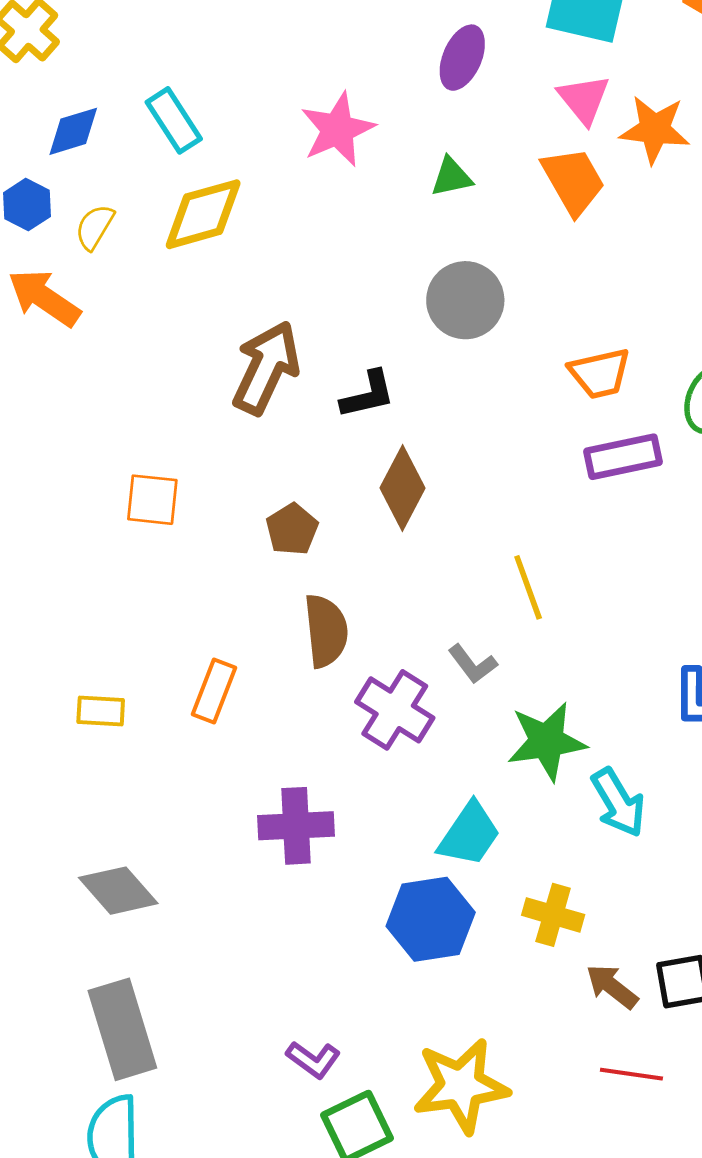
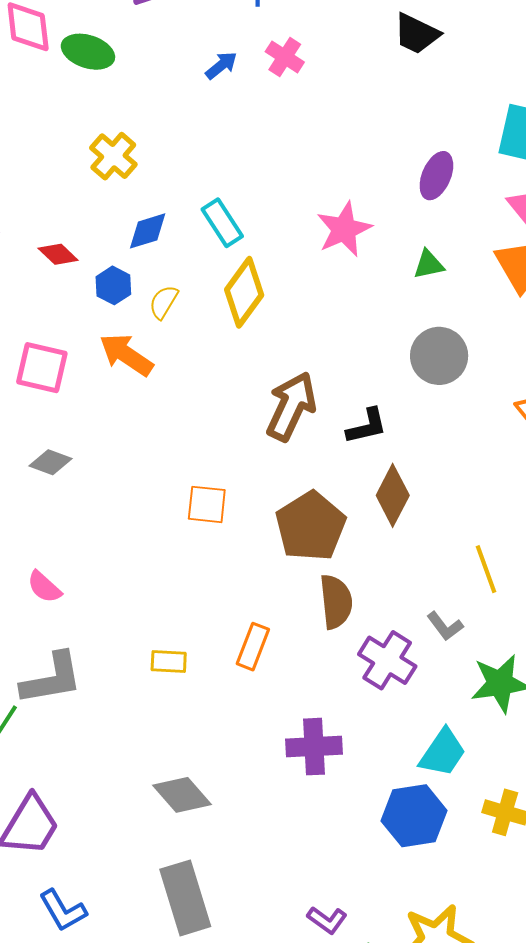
yellow diamond: (203, 214) -> (244, 292), turned -38
brown pentagon: (292, 529) -> (311, 526), size x1.8

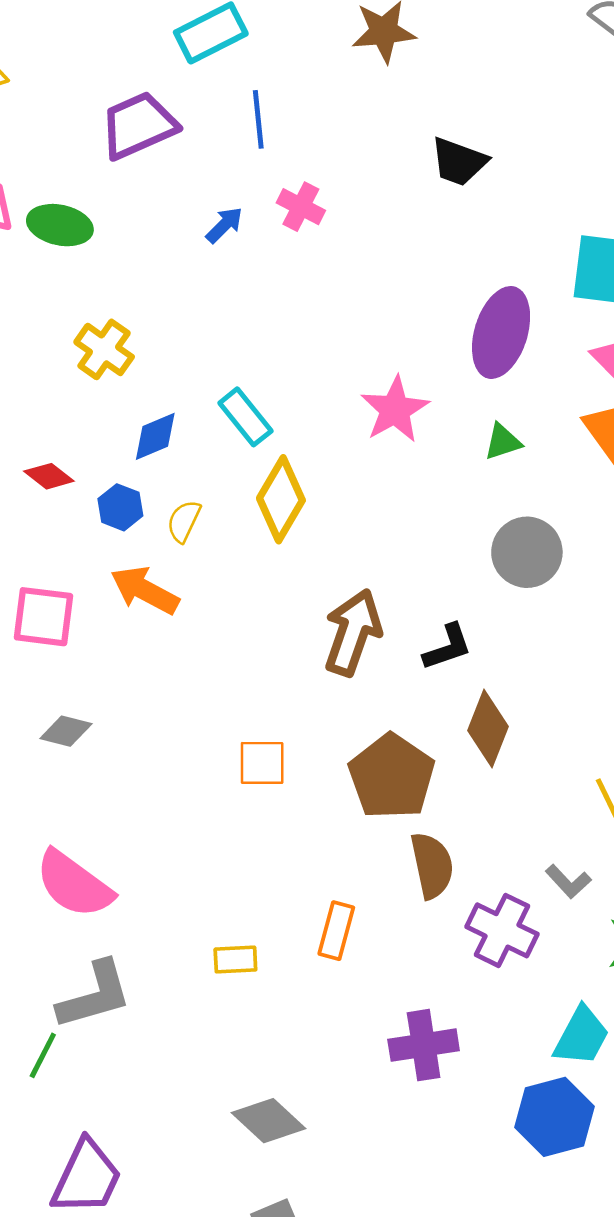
purple ellipse: (436, 176) -> (501, 332), size x1.5
pink semicircle: (44, 587) -> (74, 884), size x1.8

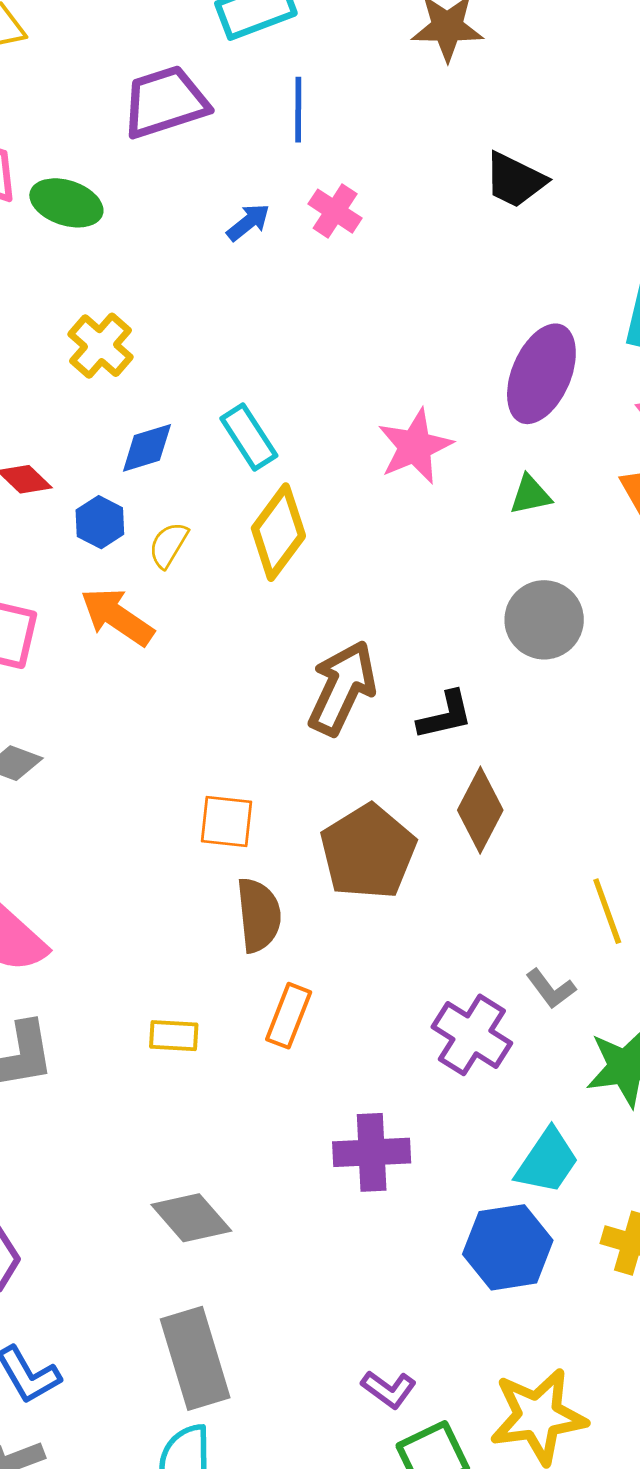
brown semicircle: (432, 865) -> (259, 915), moved

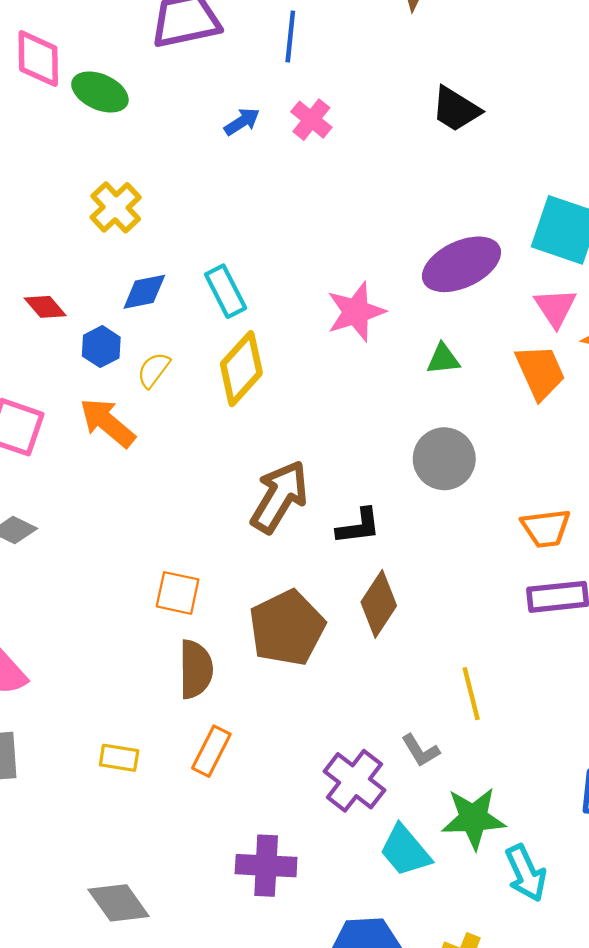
purple ellipse: (541, 374) -> (461, 264), turned 36
cyan trapezoid: (547, 1161) -> (405, 851), moved, turned 100

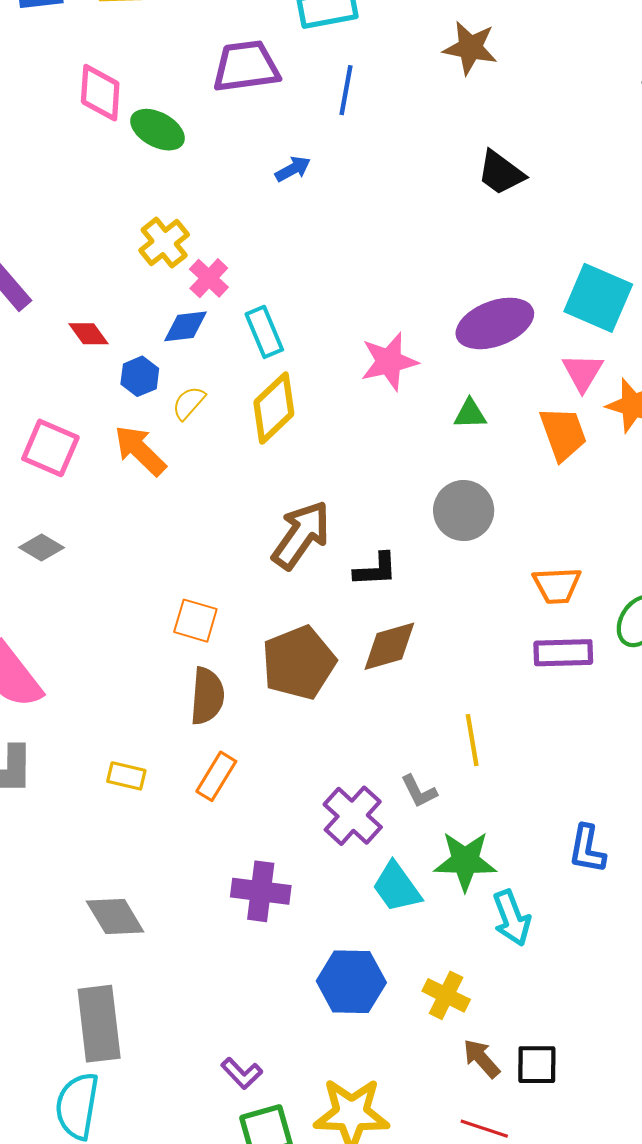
pink cross: (311, 120) -> (209, 278), moved
brown diamond: (379, 604) -> (389, 646), turned 36

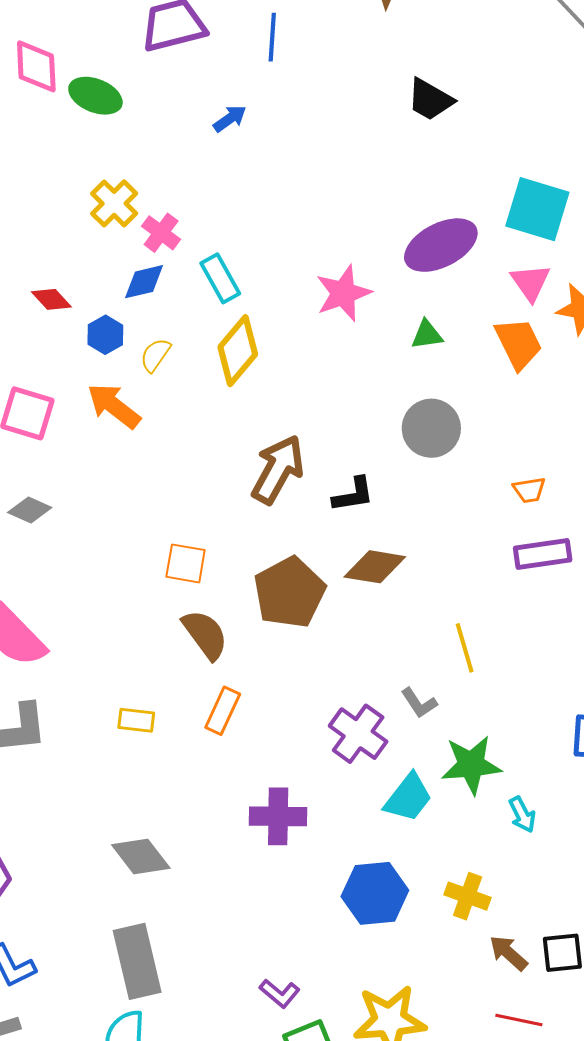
orange trapezoid: (557, 585) -> (529, 490), size x0.7
brown diamond: (389, 646) -> (375, 567), turned 32
brown semicircle: (207, 696) -> (205, 635), turned -34
cyan trapezoid: (397, 887) -> (408, 798), turned -100
cyan arrow: (512, 918) -> (522, 815), size x0.7

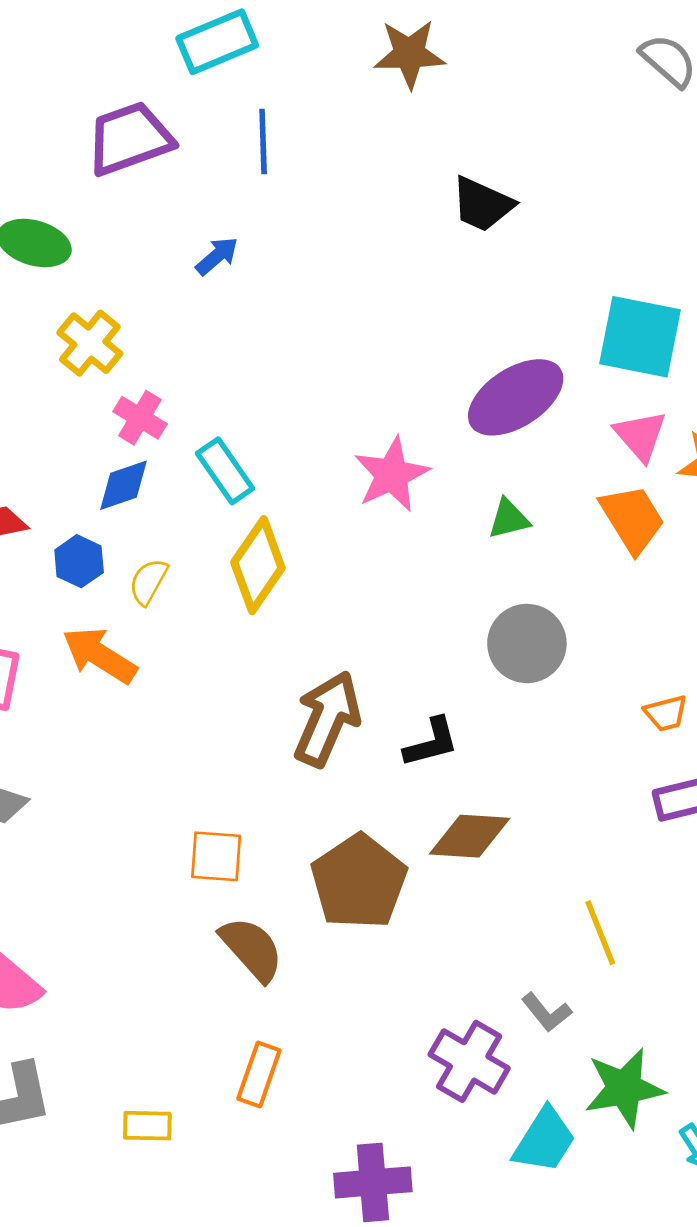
yellow cross: (114, 203) -> (90, 343), moved
orange rectangle: (223, 711) -> (259, 1075), moved
yellow rectangle: (136, 720) -> (147, 1126), moved

